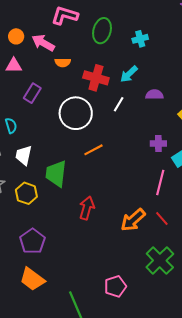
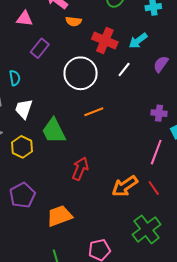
purple semicircle: (154, 95) -> (161, 64), turned -60
green trapezoid: (56, 174) -> (54, 131), turned -40
orange trapezoid: (32, 279) -> (59, 216), moved, turned 116

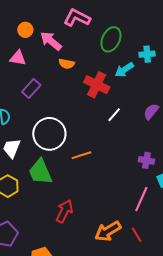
cyan arrow: (138, 41) -> (124, 70), moved
white circle: (81, 73) -> (49, 134), moved

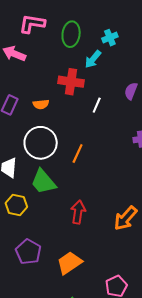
orange semicircle: (67, 64) -> (41, 104), moved
orange line: (81, 155) -> (78, 153), turned -30

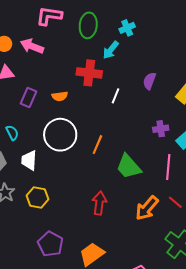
green trapezoid: (43, 182) -> (129, 167), moved

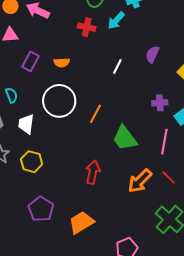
red cross: (89, 73) -> (87, 27), moved, size x0.7

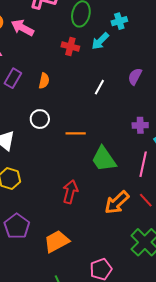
orange semicircle: (62, 63) -> (44, 81), turned -77
white circle: (59, 101) -> (40, 119), size x0.6
orange line: (95, 114) -> (76, 133), turned 60

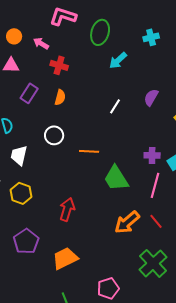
cyan cross: (119, 21) -> (151, 37), moved
pink arrow: (22, 28) -> (41, 43), size x0.7
red cross: (70, 46) -> (59, 65), moved
purple cross: (140, 125) -> (152, 155), moved
red arrow: (70, 192) -> (67, 209), moved

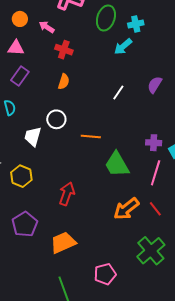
cyan cross: (151, 37) -> (136, 24), moved
purple rectangle: (29, 93) -> (20, 76), moved
white trapezoid: (19, 155) -> (33, 137), moved

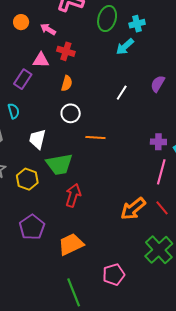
pink triangle: (16, 48) -> (41, 60), moved
white circle: (56, 119) -> (71, 113), moved
green trapezoid: (117, 164) -> (59, 164), moved, turned -68

